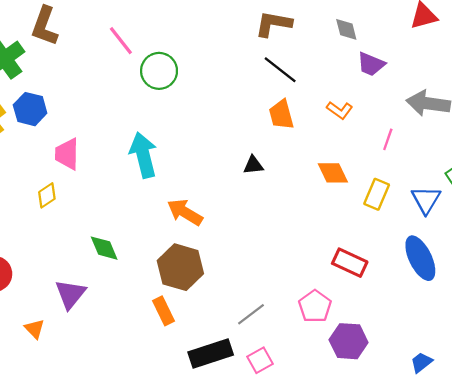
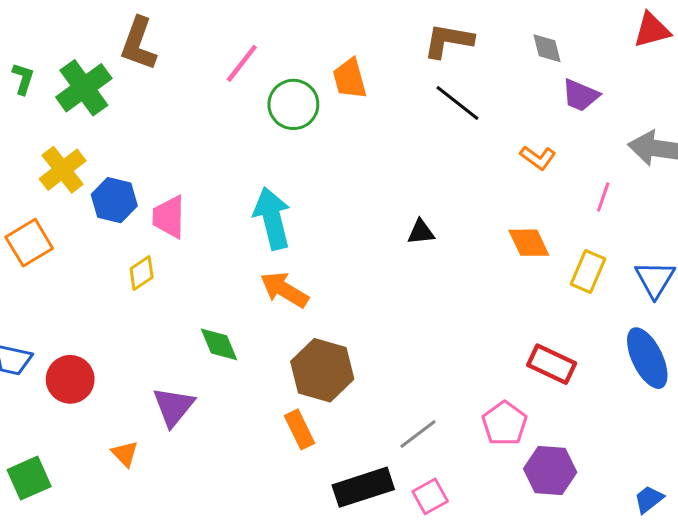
pink line: (121, 41) -> (242, 63), turned 76
blue hexagon: (30, 109) -> (114, 200), moved
orange trapezoid: (281, 115) -> (350, 79), moved
orange arrow: (185, 212) -> (284, 290), moved

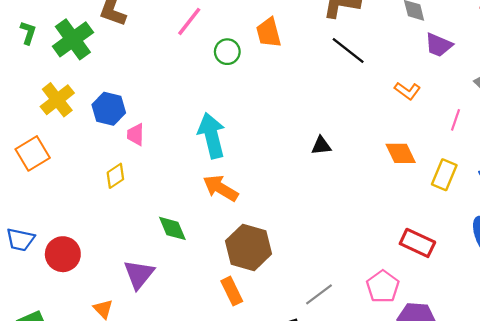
green circle: (293, 104) -> (227, 52), size x0.7
blue hexagon: (114, 200) -> (109, 109), moved
pink trapezoid: (169, 217) -> (136, 134), size x0.7

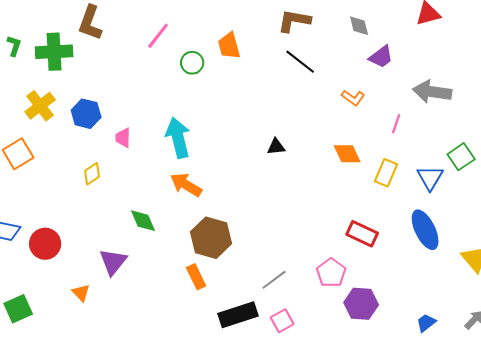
green cross: (73, 39) -> (54, 52), turned 33
purple trapezoid: (439, 45) -> (381, 57), turned -60
pink trapezoid: (136, 134) -> (123, 138), moved

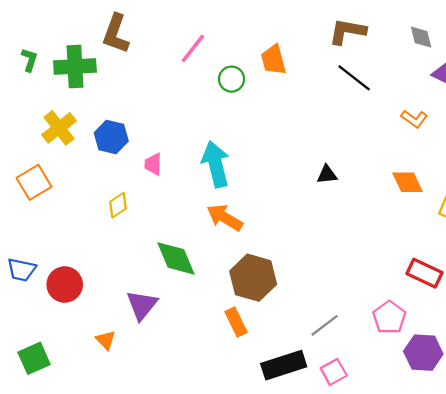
green diamond: (143, 221) -> (176, 258), size x1.4

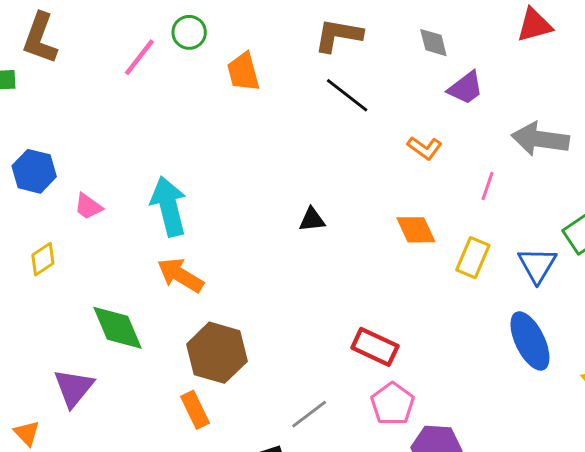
green circle: (232, 79) -> (189, 32), moved
pink trapezoid: (153, 164) -> (88, 206), turned -55
red rectangle: (424, 273) -> (375, 347), moved

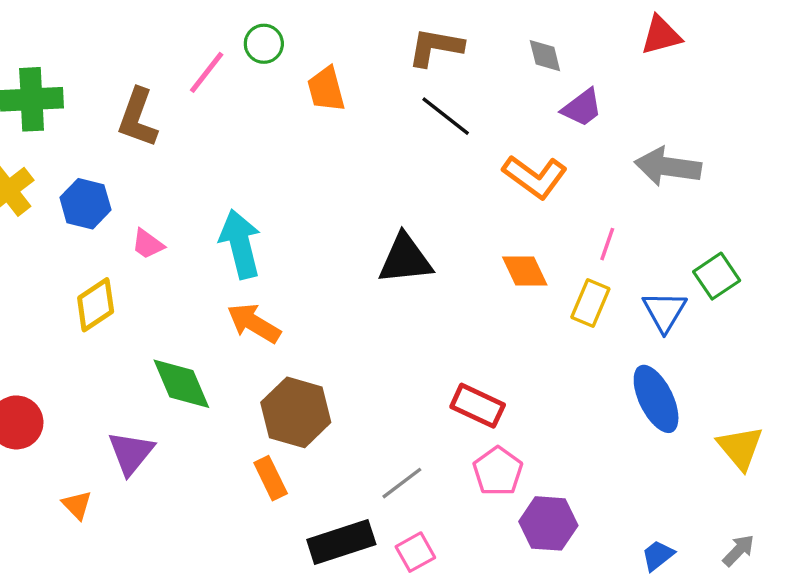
brown L-shape: (40, 38) -> (138, 118), moved
orange L-shape: (425, 148) -> (535, 177), size x1.6
pink line: (488, 186) -> (607, 244), moved
black triangle: (312, 220) -> (405, 259), size x1.8
yellow diamond: (43, 259) -> (96, 305), size x1.4

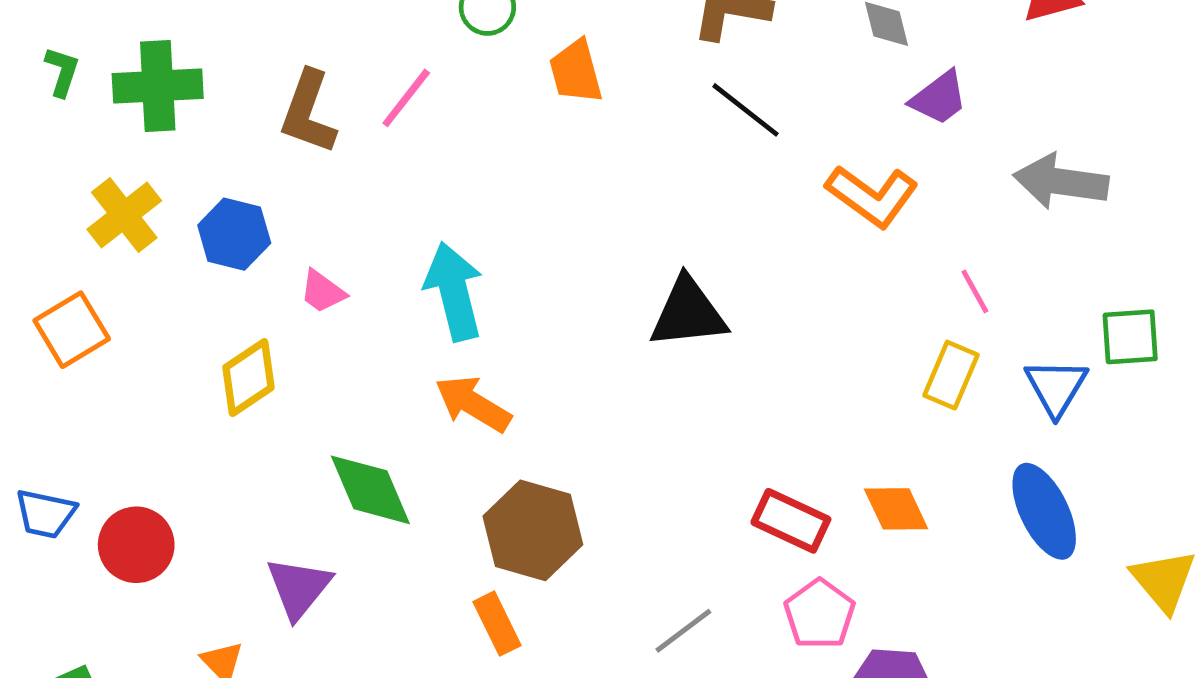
pink line: (207, 72) -> (406, 98), moved
pink line: (607, 244) -> (975, 291), turned -48
orange diamond: (525, 271) -> (896, 509), moved
green square: (717, 276) -> (1130, 337), turned 30

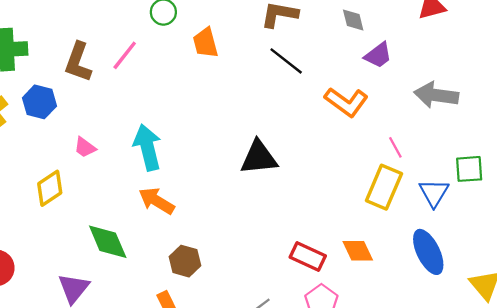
blue hexagon: (234, 234) -> (39, 102), moved
yellow rectangle: (951, 375) -> (384, 187), size x1.4
brown hexagon: (533, 530) -> (185, 261), size x0.7

